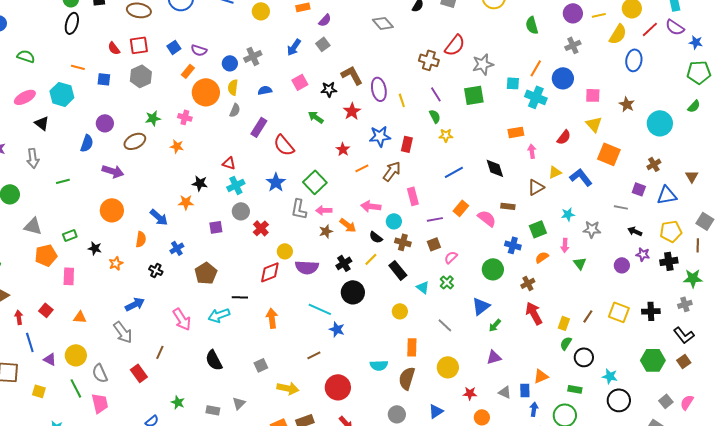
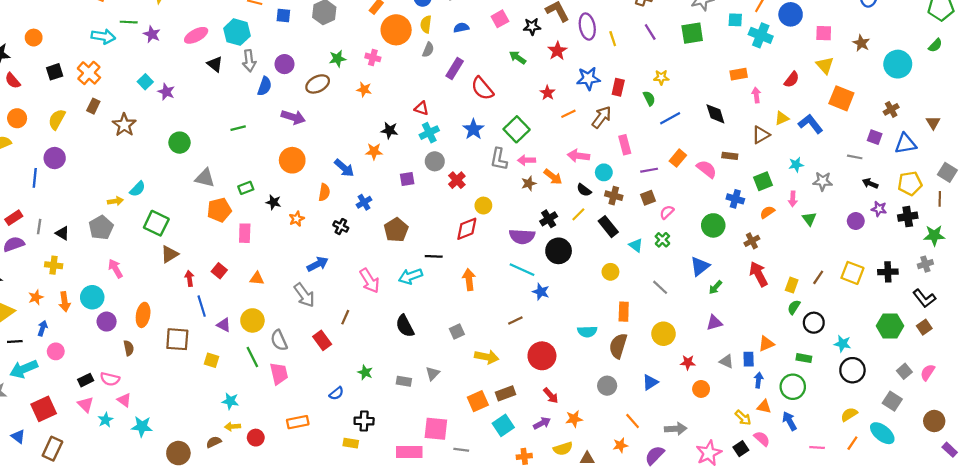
green semicircle: (435, 116) -> (649, 98), moved
gray arrow: (33, 158) -> (249, 61), moved
purple semicircle: (307, 267) -> (522, 236), moved

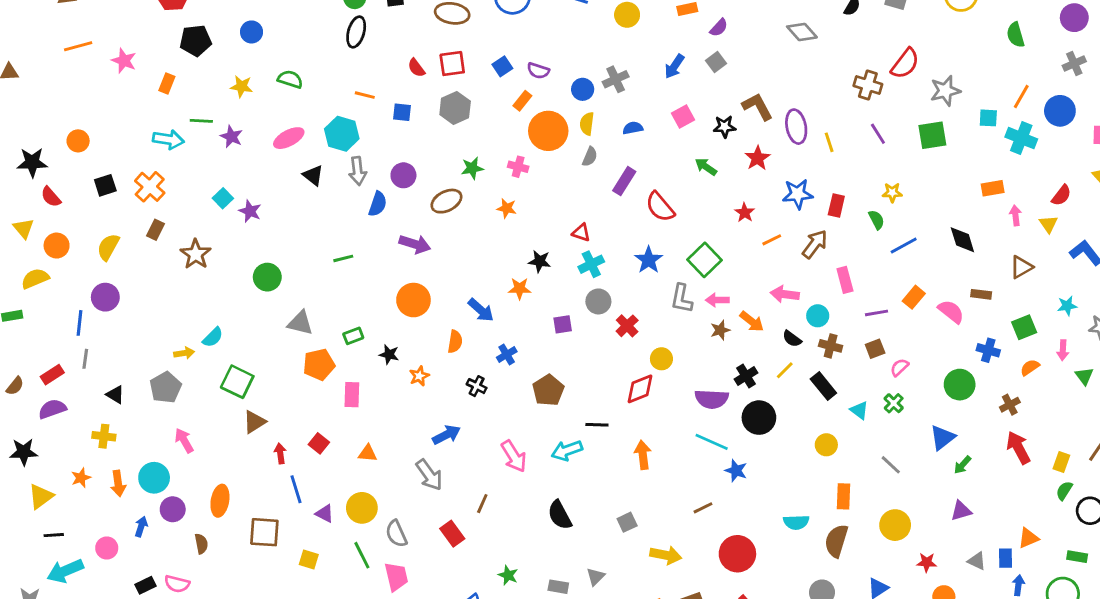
yellow triangle: (782, 118) -> (1048, 224), moved, turned -40
gray line: (39, 227) -> (85, 359), moved
blue arrow: (42, 328) -> (141, 526), moved

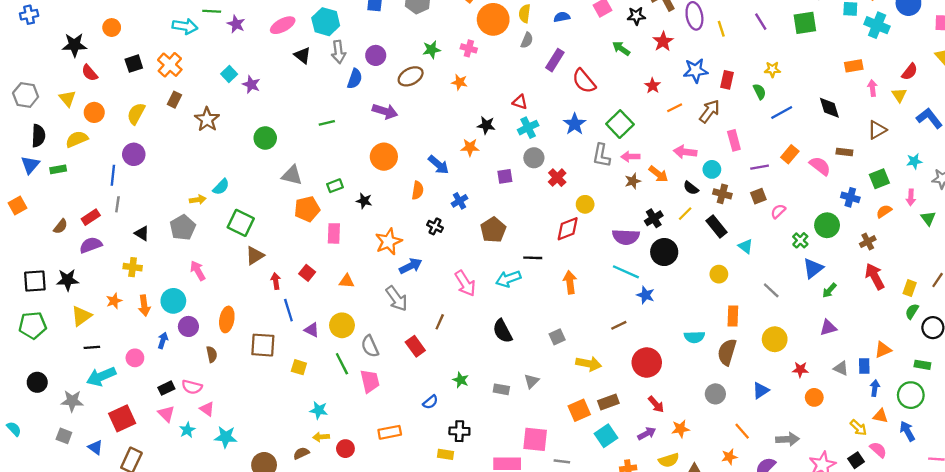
orange star: (419, 376) -> (389, 242), moved, size x1.6
green cross: (894, 403) -> (800, 240), moved

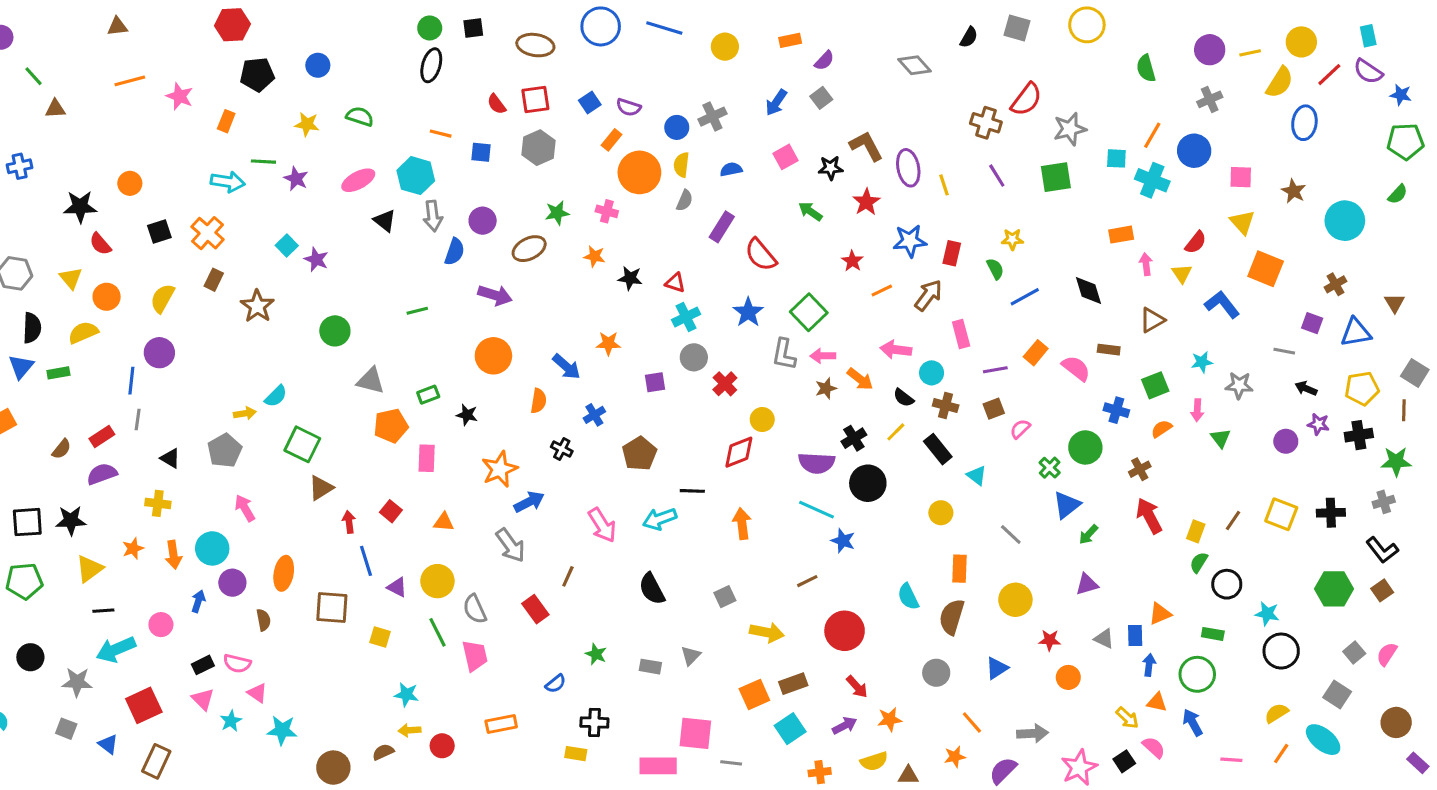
black star: (486, 125) -> (630, 278), moved
cyan semicircle: (694, 337) -> (908, 597), turned 66

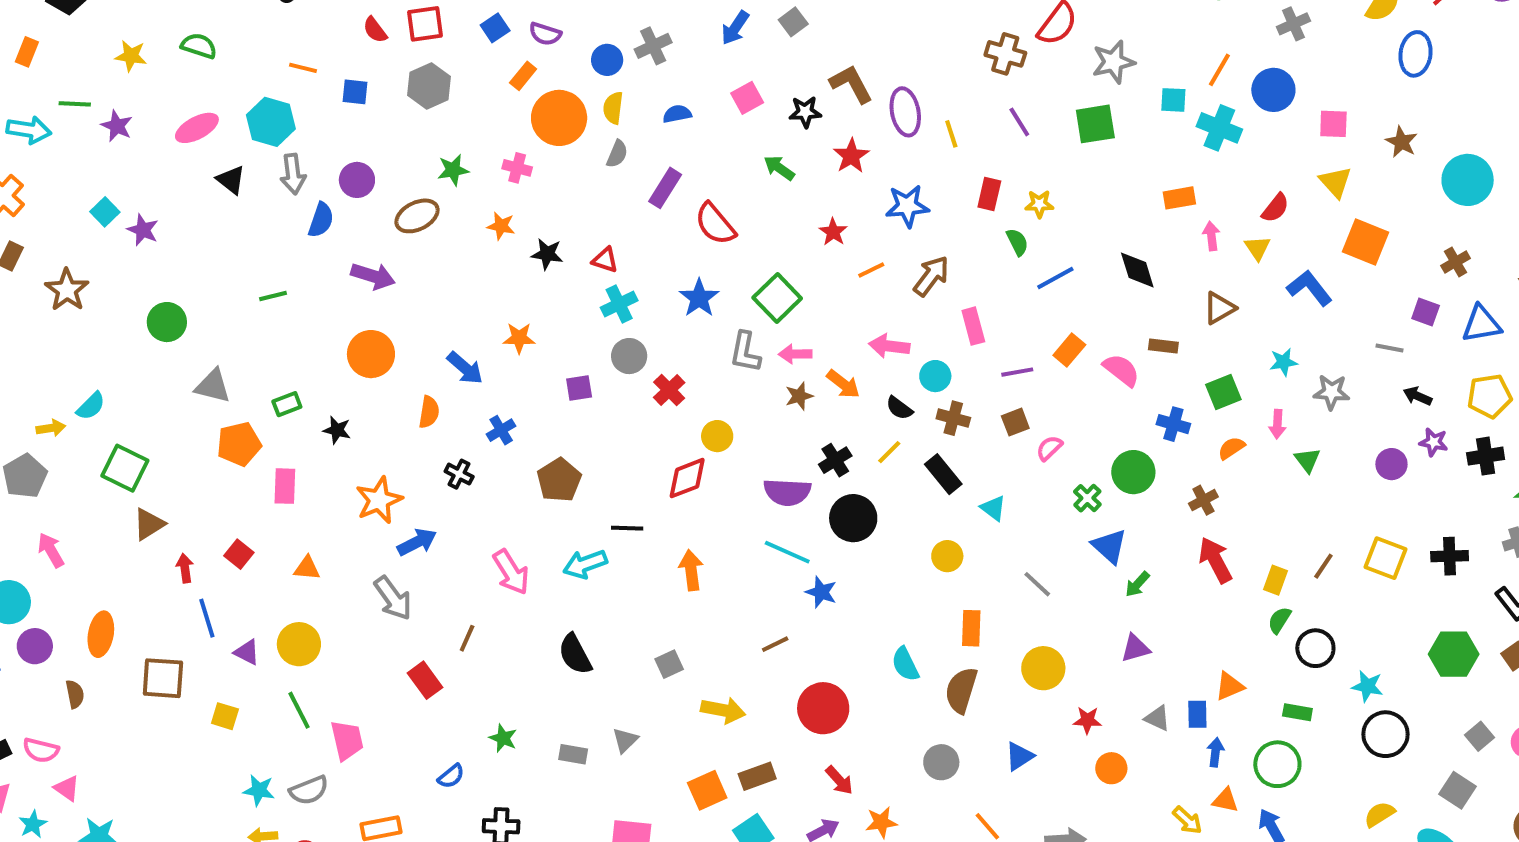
red rectangle: (952, 253) -> (989, 194), moved
blue triangle: (1067, 505) -> (1109, 546), turned -40
gray semicircle: (475, 609) -> (309, 790), moved, turned -88

